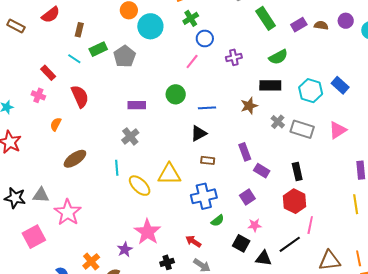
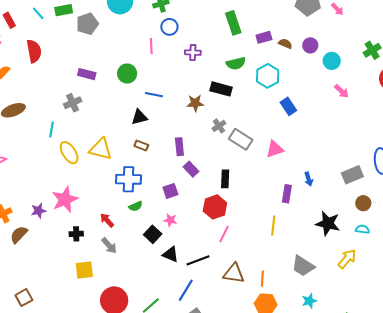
pink line: (192, 62) -> (151, 46), turned -56
cyan hexagon: (311, 91) -> (268, 76), moved
black line: (290, 244) -> (198, 260), moved

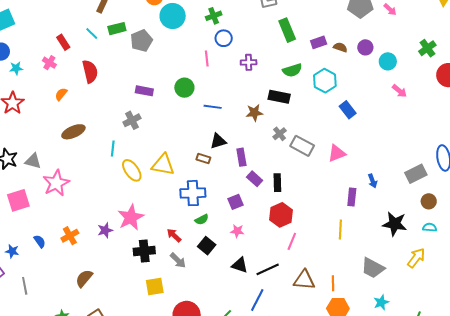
black triangle: (139, 117) -> (218, 141), moved
black rectangle: (225, 179) -> (277, 183), moved
black cross: (76, 234) -> (144, 251), size x1.5
black square: (153, 234) -> (207, 246), moved
brown semicircle: (19, 235) -> (84, 278), moved

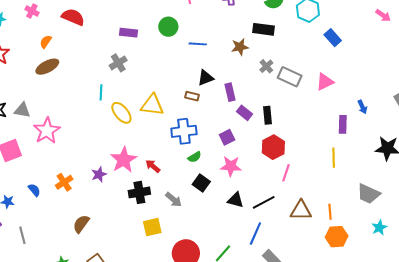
red semicircle: (90, 71) -> (73, 17), turned -50
brown ellipse: (73, 132) -> (47, 67), moved
pink star: (237, 231) -> (231, 166), size x1.5
red arrow: (174, 235) -> (153, 166), moved

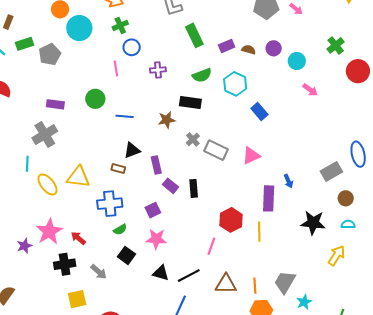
gray cross: (118, 63) -> (45, 135), size x1.4
purple rectangle: (343, 124) -> (269, 198), size x1.4
red hexagon: (273, 147) -> (231, 220), moved
gray trapezoid: (368, 194) -> (285, 282), moved, turned 95

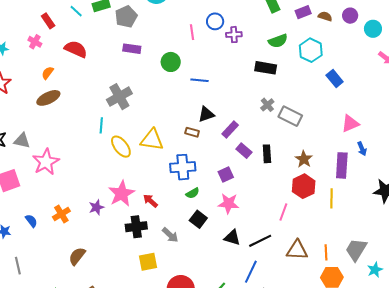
blue circle: (132, 47) -> (215, 21), moved
purple rectangle: (55, 104) -> (132, 49), moved
brown star: (167, 120) -> (304, 159), moved, turned -30
pink triangle: (251, 156) -> (350, 124), moved
purple rectangle: (156, 165) -> (230, 130), turned 54

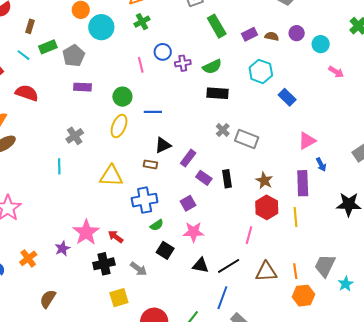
green semicircle: (278, 41) -> (212, 67), moved
gray cross: (119, 97) -> (75, 136), size x0.7
yellow ellipse: (121, 147) -> (119, 126), moved, turned 65

